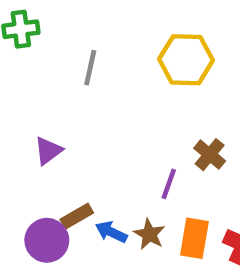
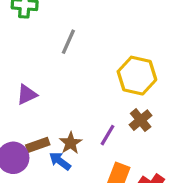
yellow hexagon: (186, 60) -> (137, 76), moved
brown star: (149, 234) -> (71, 143), moved

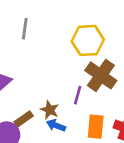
brown cross: (141, 120) -> (101, 75), size x1.6
blue arrow: (60, 161) -> (56, 125), moved

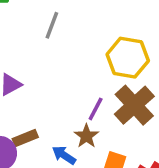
purple line: (78, 95) -> (96, 109), moved
brown star: (50, 110) -> (86, 136), moved

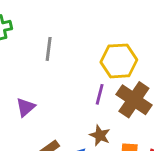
purple line: (96, 109) -> (100, 94), moved

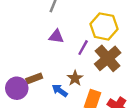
purple triangle: (26, 107) -> (56, 36), moved, turned 35

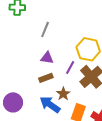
brown rectangle: (34, 78) -> (46, 78), moved
blue arrow: (60, 91) -> (50, 104), size x1.5

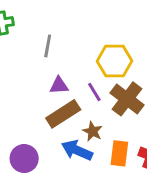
purple line: (70, 67) -> (94, 92), turned -48
brown rectangle: (46, 78) -> (63, 114), size x1.6

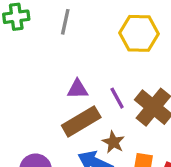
gray line: (48, 46) -> (65, 22), moved
yellow hexagon: (115, 61) -> (139, 33), moved

